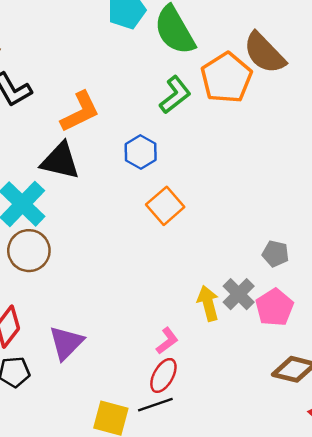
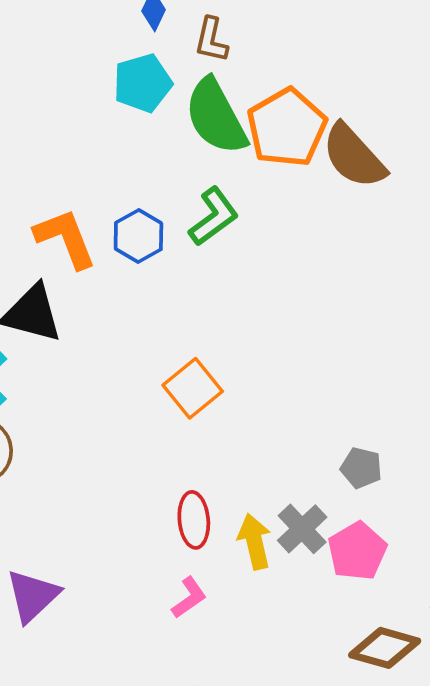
orange pentagon: (226, 78) -> (287, 128), moved
orange L-shape: (80, 112) -> (65, 238), turned -87
blue hexagon: (141, 152) -> (138, 236), moved
red ellipse: (163, 375) -> (194, 520), moved, turned -36

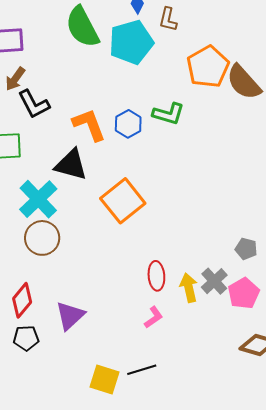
cyan pentagon: (143, 83) -> (131, 42), size x1.4
green semicircle: (216, 117) -> (82, 27), moved
green L-shape: (214, 217) -> (168, 114), turned 52
orange square: (193, 388) -> (123, 201), moved, size x1.4

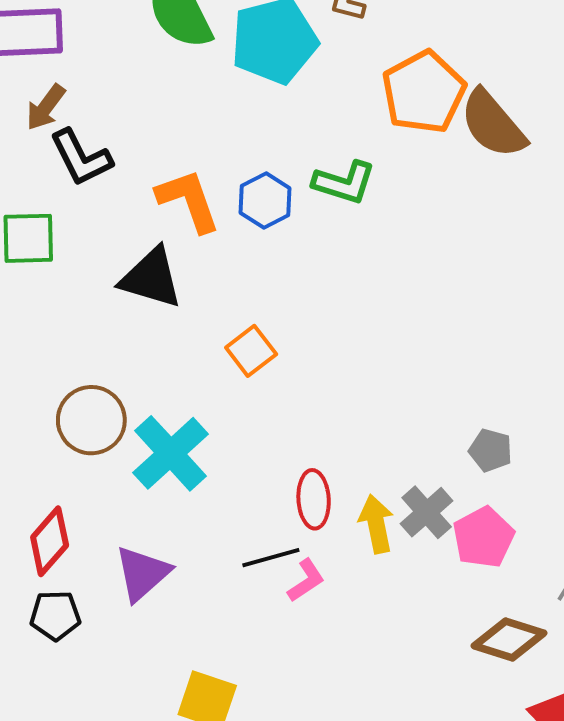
cyan cross: (38, 199) -> (171, 453), moved
orange square: (123, 201) -> (251, 351), size x0.6
black line: (142, 370) -> (271, 558), moved

